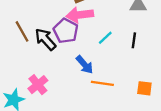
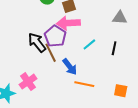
brown line: (22, 31) -> (51, 53), moved

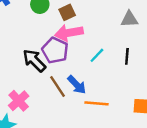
brown line: (51, 53) -> (57, 86), moved
pink cross: (28, 82) -> (19, 101), moved

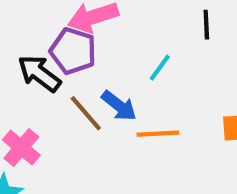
cyan line: (97, 55) -> (160, 68), moved
black line: (127, 56) -> (206, 25), moved

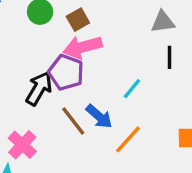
black arrow: (39, 73) -> (39, 88), turned 80
orange line: (158, 134) -> (128, 139), turned -48

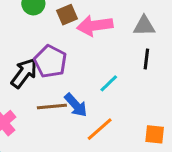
pink arrow: (83, 47) -> (95, 26), moved
brown line: (73, 121) -> (52, 106), turned -64

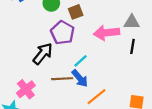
pink arrow: (95, 26) -> (106, 33), moved
purple pentagon: (50, 61) -> (62, 33), moved
cyan line: (109, 83) -> (80, 61), moved

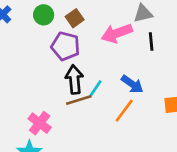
black arrow: (43, 54) -> (74, 79), moved, turned -30
cyan line: (80, 61) -> (96, 88), moved
blue arrow: (80, 78) -> (132, 84), moved

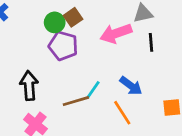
green circle: (44, 15) -> (55, 22), moved
black arrow: (74, 79) -> (29, 86), moved
orange line: (124, 111) -> (122, 113), turned -70

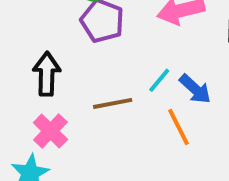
cyan line: (93, 89) -> (159, 80), moved

